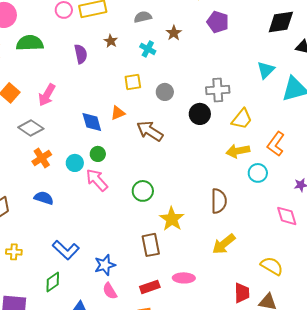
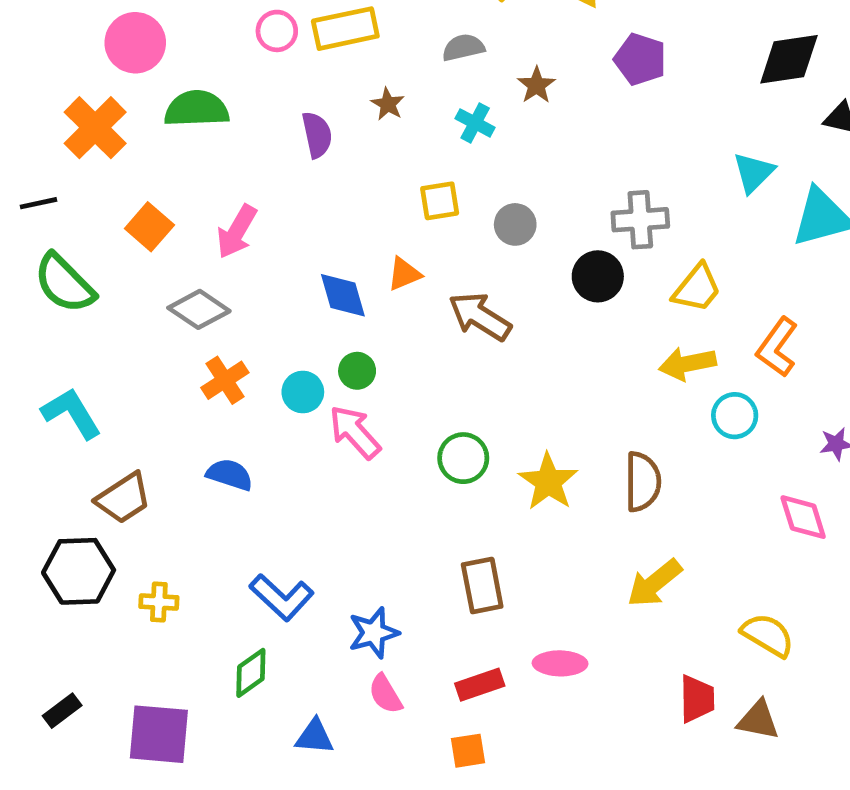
yellow star: (172, 219) -> (548, 482), moved

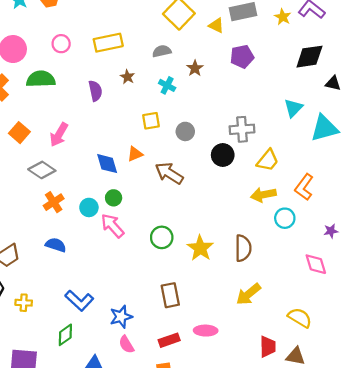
pink circle: (277, 31) -> (61, 44), moved
purple pentagon: (640, 59) -> (242, 57), turned -30

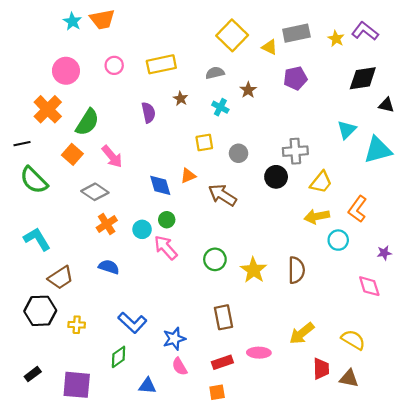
green semicircle: (41, 79) -> (87, 122), moved, turned 124
pink arrow: (59, 135) -> (112, 156), turned -70
yellow arrow: (248, 294) -> (302, 333), moved

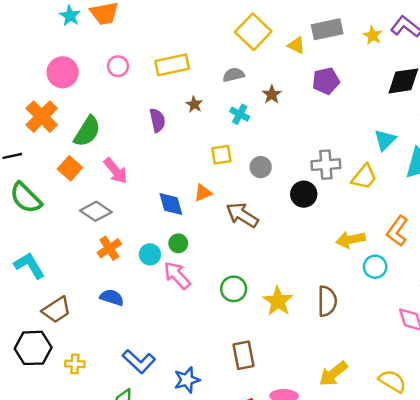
yellow trapezoid: (321, 182) -> (364, 177), moved

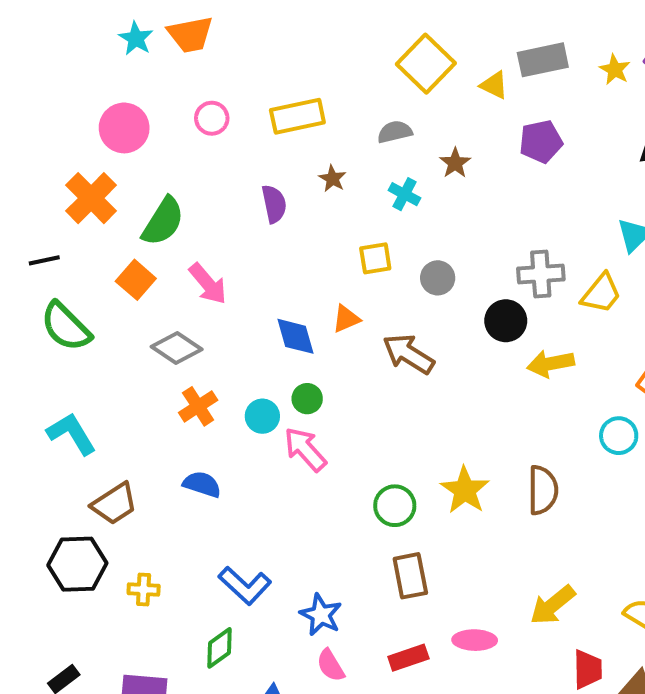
yellow arrow: (350, 240) -> (551, 364), moved
green circle: (234, 289) -> (395, 506), moved
blue star: (187, 380) -> (321, 615), turned -30

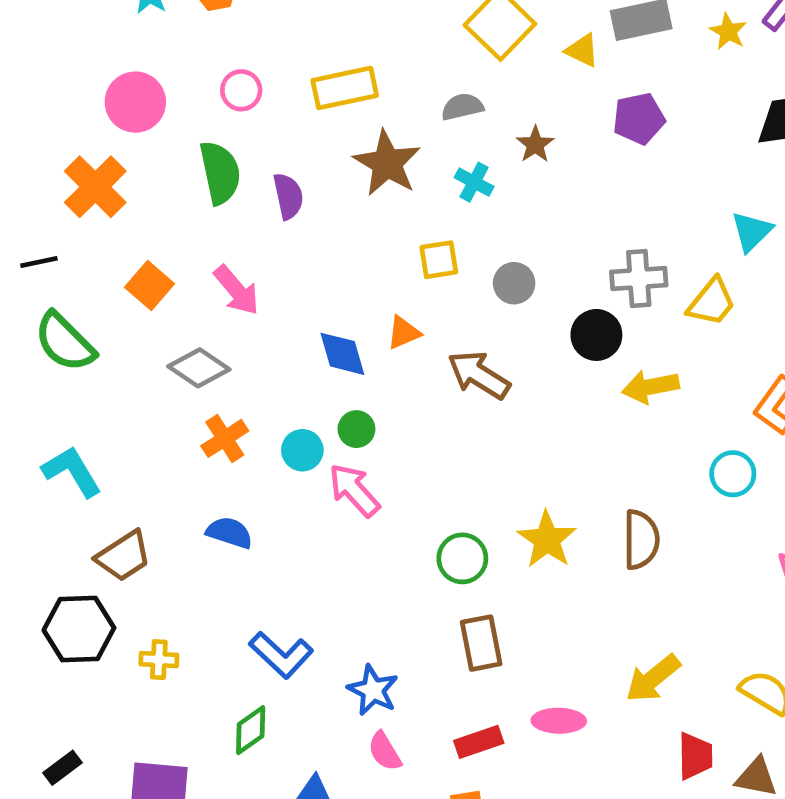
brown star: (332, 179) -> (387, 163), size x2.0
purple semicircle: (274, 204) -> (288, 196), moved
green semicircle: (163, 221) -> (220, 173), moved, turned -44

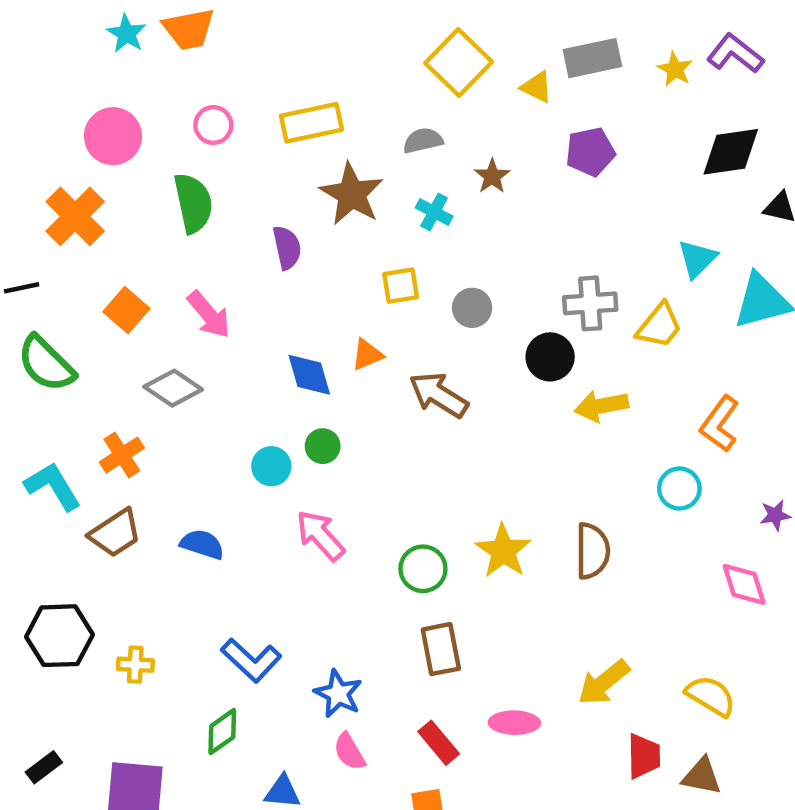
purple semicircle: (288, 196) -> (287, 248), moved
orange cross: (225, 438) -> (122, 455), moved
pink arrow: (354, 490) -> (320, 535), moved
brown trapezoid: (124, 556) -> (115, 533), moved
red rectangle: (479, 742) -> (439, 743), turned 69

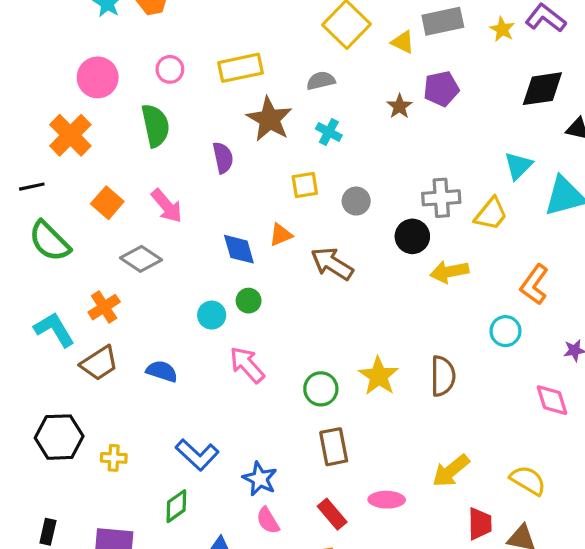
brown star: (492, 176) -> (399, 106), moved
black rectangle: (44, 767) -> (48, 532), turned -40

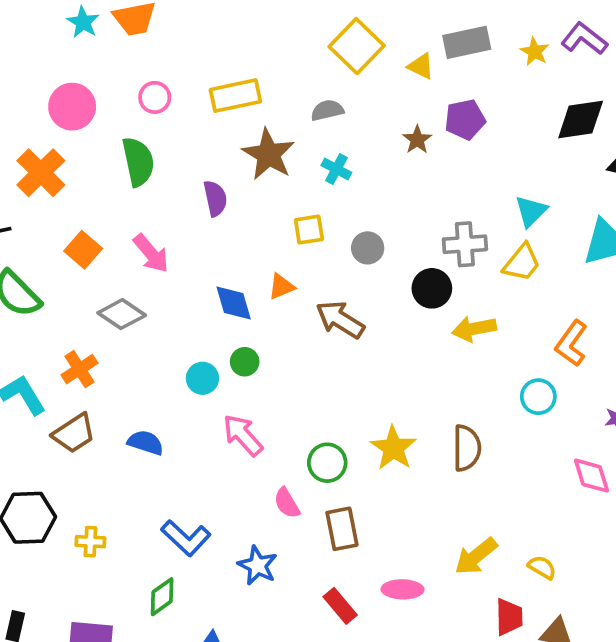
cyan triangle: (518, 166) -> (531, 211), moved
yellow semicircle: (528, 480) -> (542, 567), moved, size x0.7
pink semicircle: (268, 521) -> (287, 503), moved

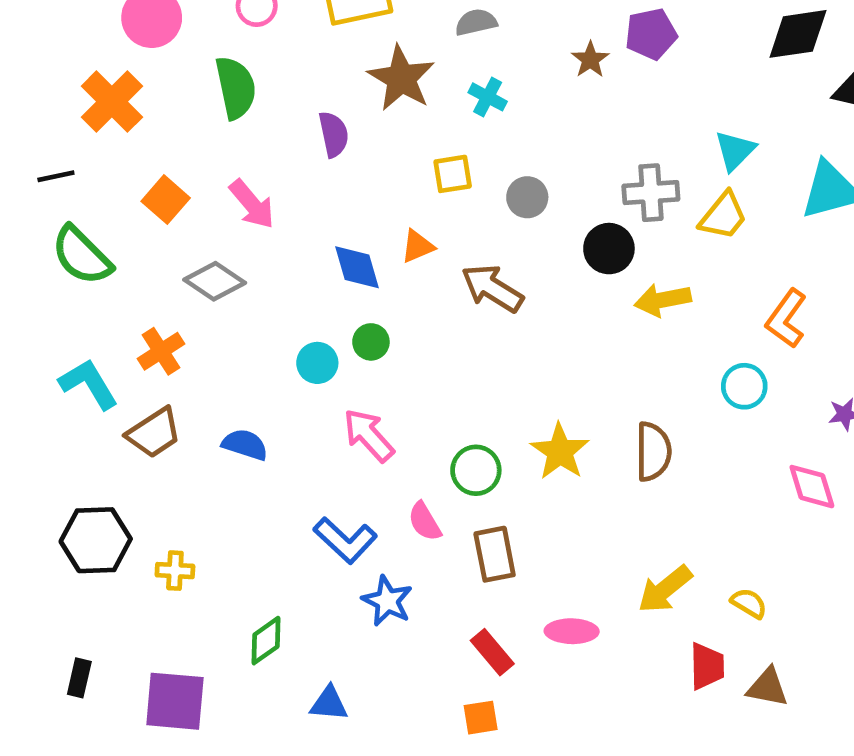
blue L-shape: (186, 538) -> (345, 540), moved

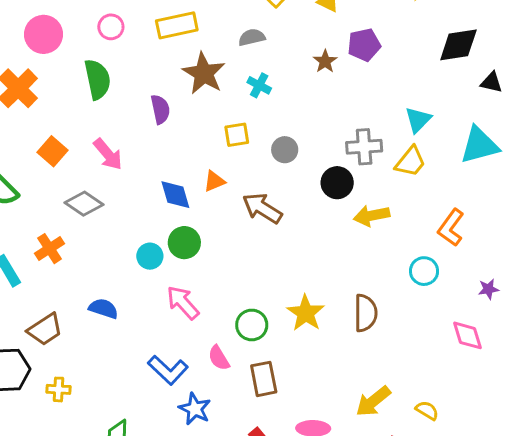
green circle: (371, 342) -> (184, 243), size x1.4
brown trapezoid: (154, 433) -> (45, 329), moved

